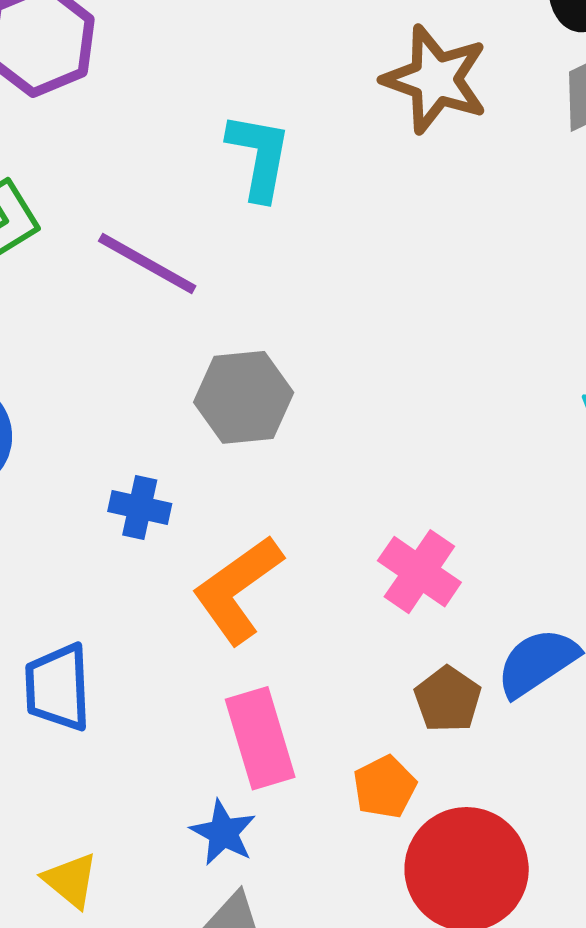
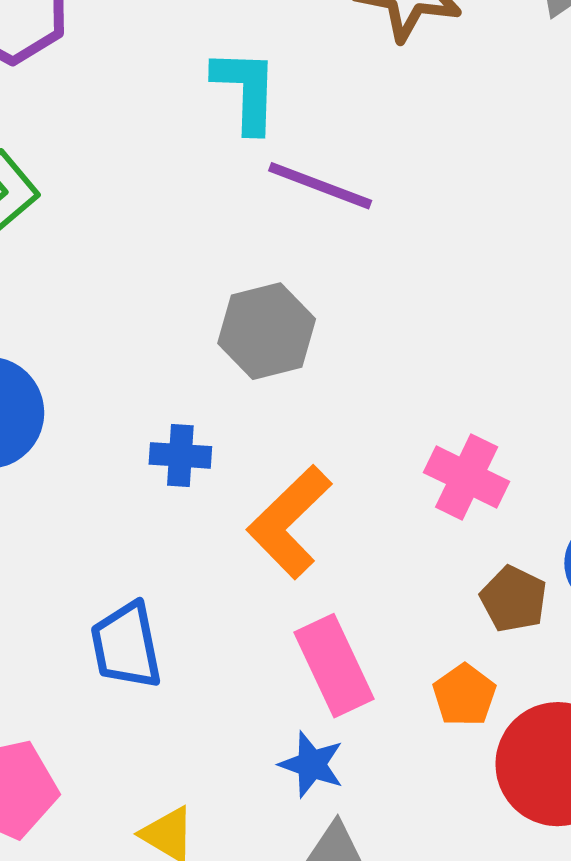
purple line: (147, 263) -> (320, 186), moved

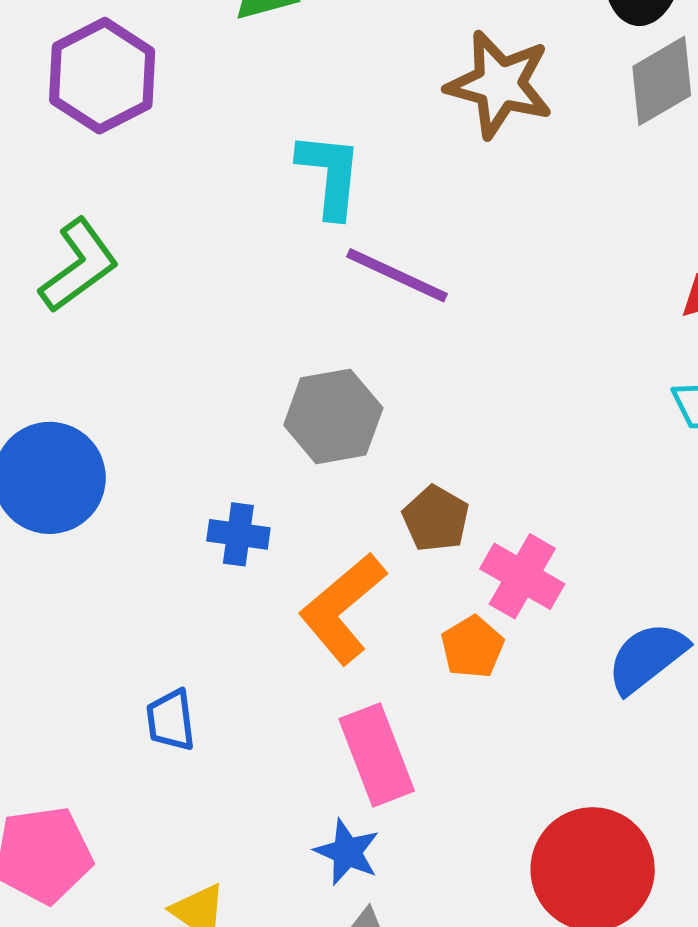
brown pentagon: (514, 599) -> (436, 519), moved
blue trapezoid: (126, 646) -> (171, 720), size x0.7
orange pentagon: (464, 695) -> (472, 647), moved

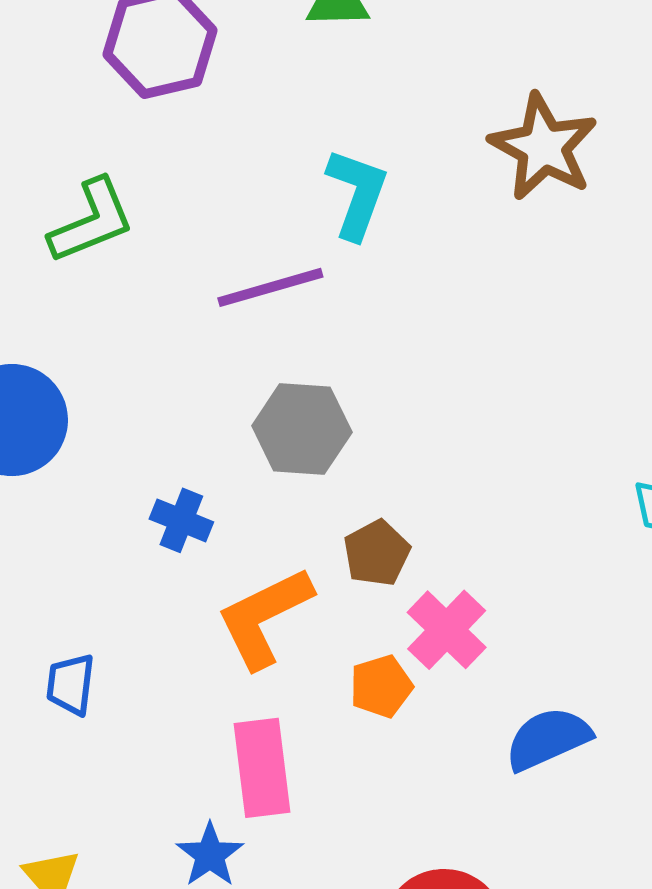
purple line: (397, 275) -> (270, 287), moved, turned -55

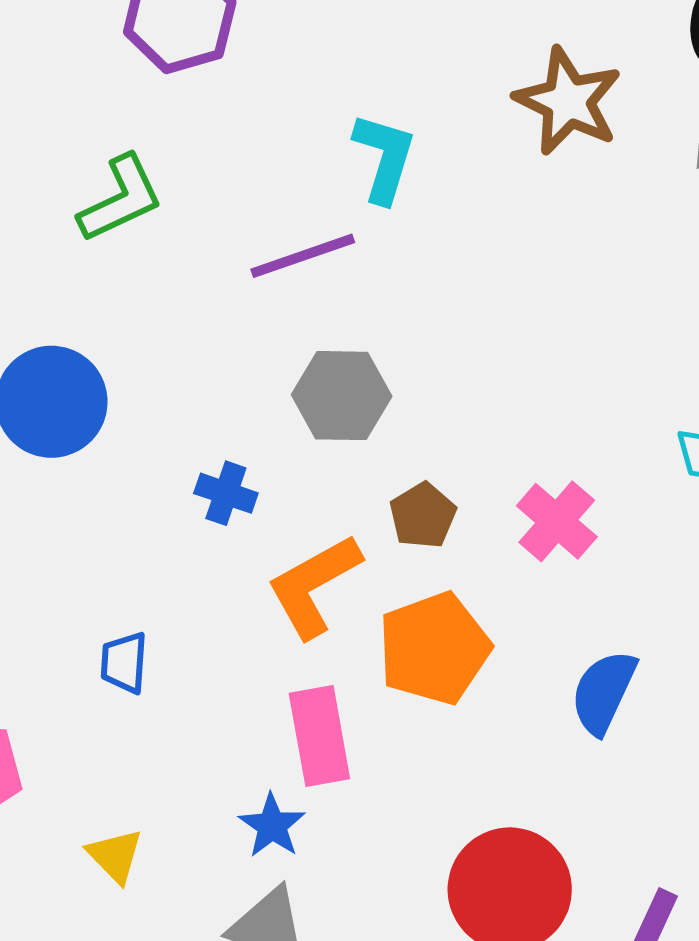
pink cross: (447, 630) -> (557, 521), moved
orange pentagon: (381, 686) -> (434, 648), size x1.8
blue semicircle: (548, 739) -> (604, 692), turned -38

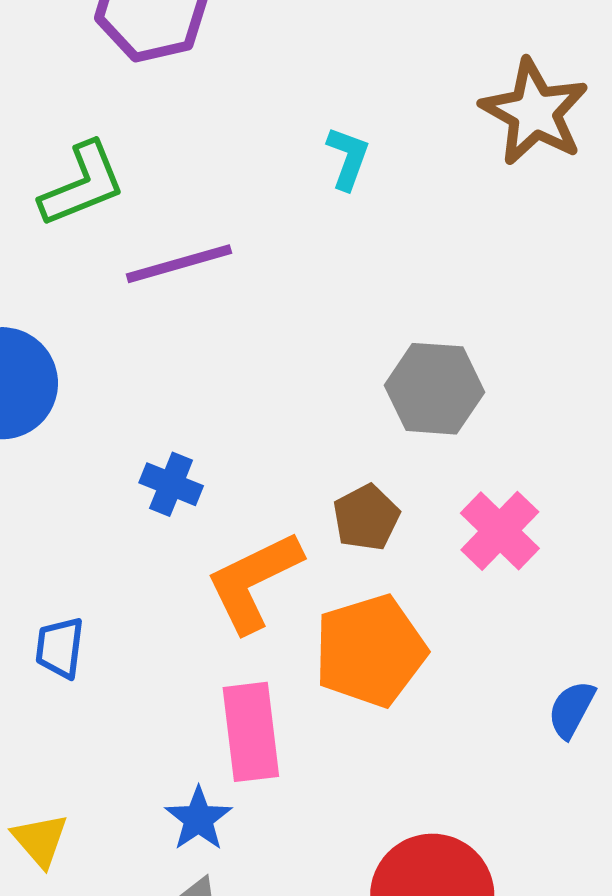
cyan L-shape: (384, 158) -> (348, 158), size x0.7
purple line: (303, 256) -> (179, 264), moved
gray hexagon: (342, 396) -> (434, 389), moved
blue semicircle: (604, 692) -> (571, 709), moved, size x0.7

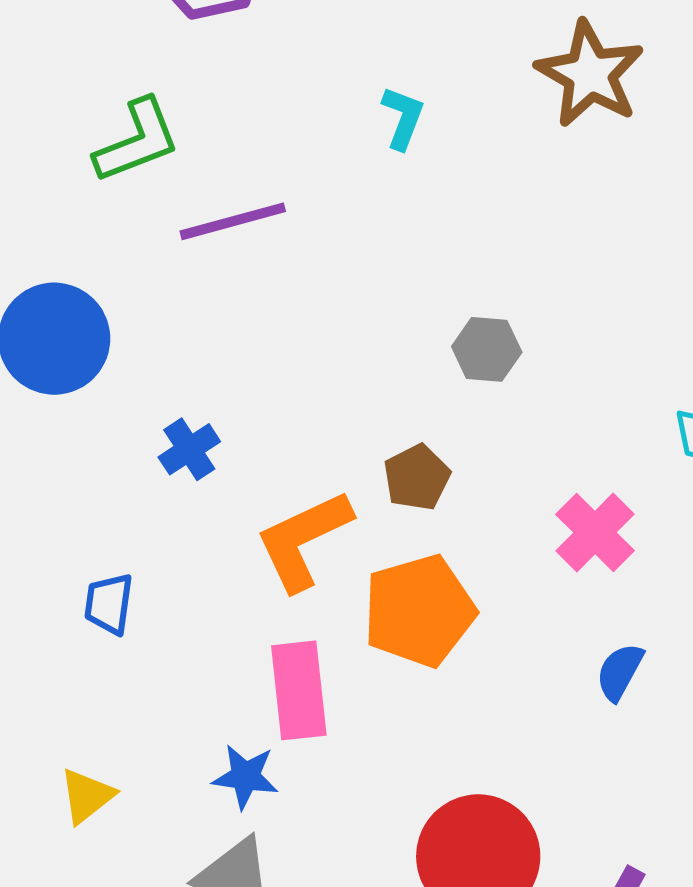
gray hexagon: (434, 389) -> (487, 349), size x0.7
blue cross: (171, 484) -> (189, 449), moved, turned 34
pink cross: (500, 531) -> (595, 533), moved
blue star: (198, 819) -> (245, 777), turned -30
yellow triangle: (40, 840) -> (87, 796), turned 32

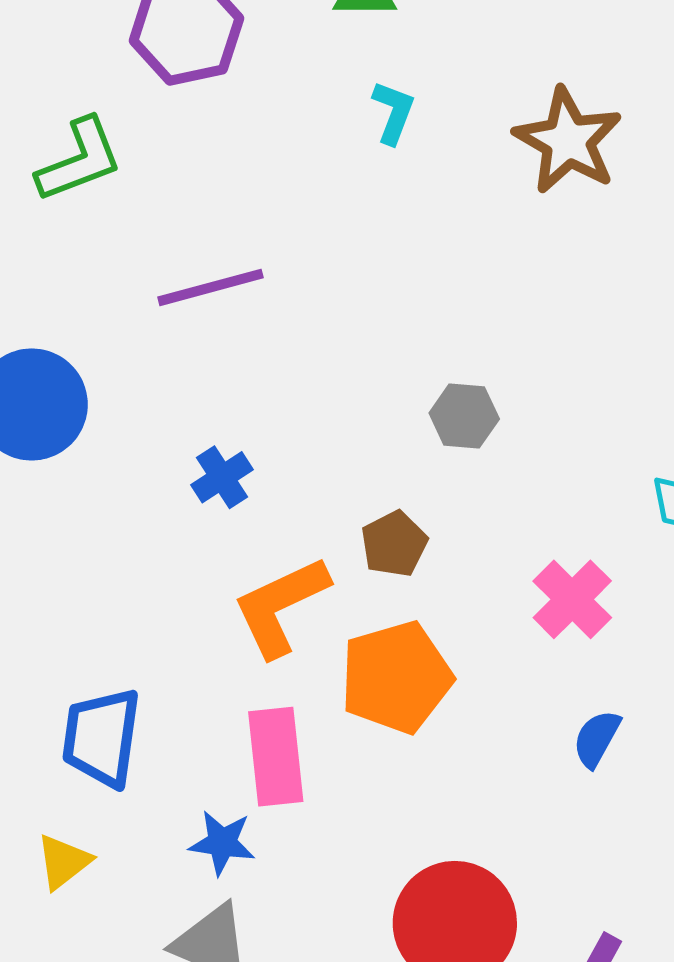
cyan L-shape: (403, 118) -> (393, 112), moved
green L-shape: (137, 141) -> (79, 160), moved
blue cross: (189, 449) -> (222, 477), moved
blue trapezoid: (109, 604) -> (101, 737), moved, size x1.6

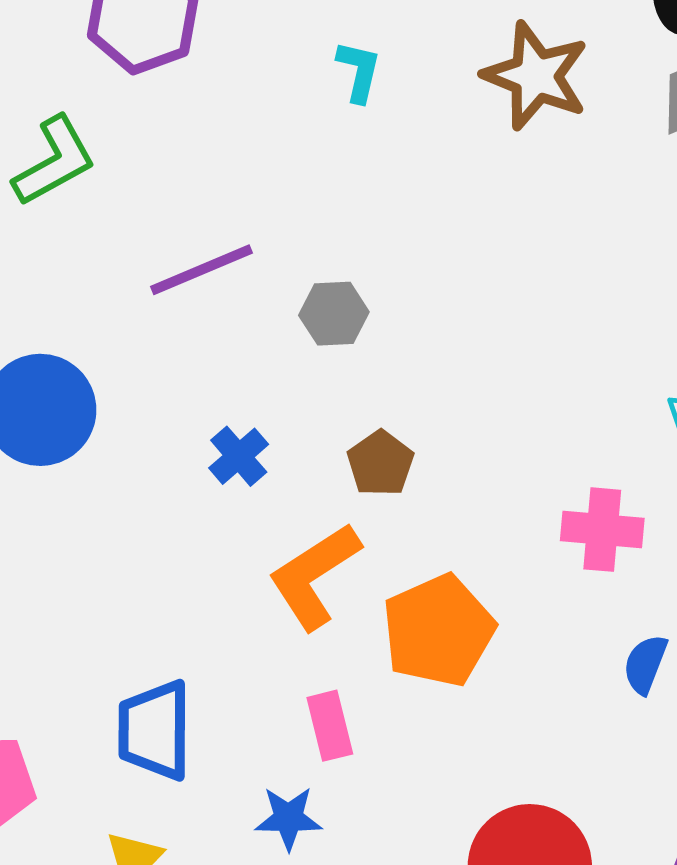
gray hexagon: (464, 416) -> (334, 314), moved
brown pentagon: (394, 544) -> (380, 463), moved
pink cross: (572, 599) -> (602, 530), turned -32
pink rectangle: (276, 757) -> (330, 726), size x0.7

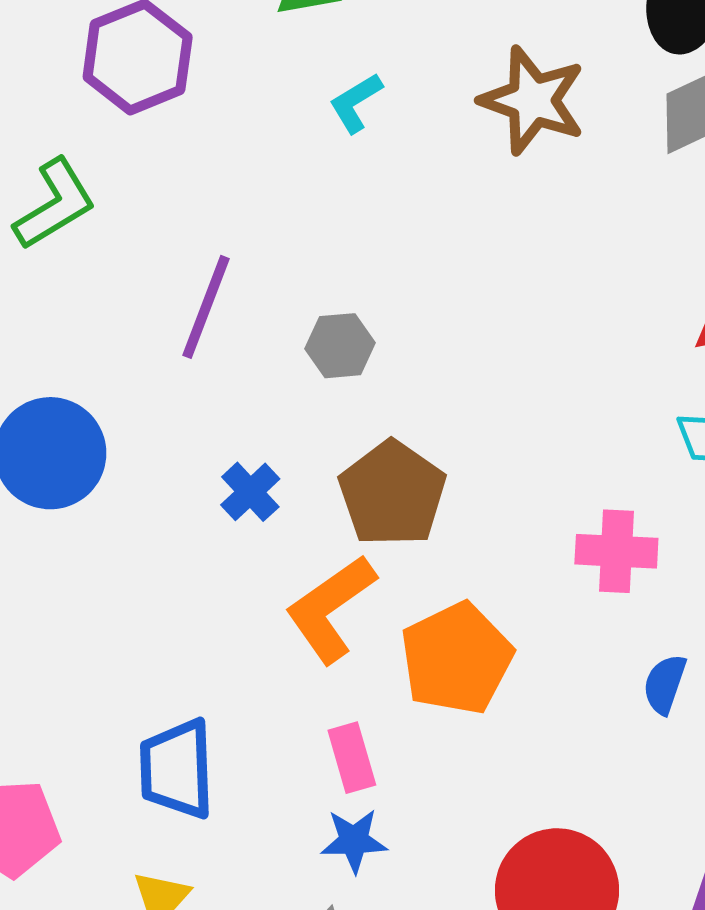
cyan L-shape: (359, 71) -> (356, 103), turned -132
purple line: (201, 270) -> (206, 307), turned -44
brown pentagon: (380, 463) -> (392, 494), size x1.6
blue star: (288, 818) -> (354, 841), moved

